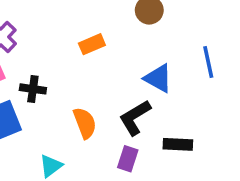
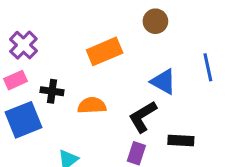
orange rectangle: (92, 44) -> (105, 51), size x1.5
orange semicircle: (85, 123) -> (92, 105), moved, turned -72

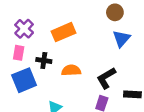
orange rectangle: (105, 51) -> (63, 32), moved
pink rectangle: (16, 80) -> (19, 53), turned -56
blue triangle: (163, 82) -> (121, 39), moved, turned 42

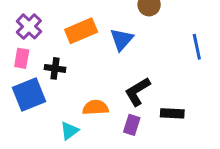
blue triangle: (121, 39) -> (122, 39), moved
orange semicircle: (71, 70) -> (96, 108), moved

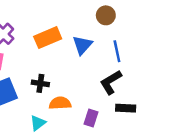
blue line: (197, 47) -> (117, 51), moved
black cross: (55, 68) -> (40, 83), moved
black L-shape: (137, 92) -> (111, 82), moved

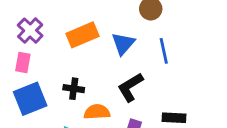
black L-shape: (111, 82) -> (130, 87), moved

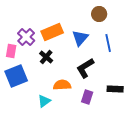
purple cross: (30, 31) -> (26, 37), moved
black cross: (74, 89) -> (46, 57), moved, turned 32

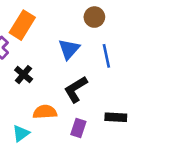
orange rectangle: (52, 32) -> (22, 25), moved, turned -35

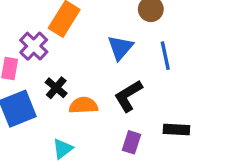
black cross: (24, 75) -> (56, 88), moved
orange semicircle: (45, 112) -> (83, 105), moved

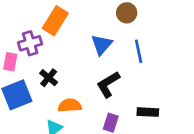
purple cross: (34, 46) -> (30, 43), turned 30
orange semicircle: (83, 105) -> (70, 105), moved

